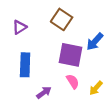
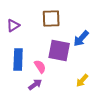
brown square: (62, 19) -> (51, 18), turned -36
pink semicircle: (73, 81) -> (40, 66), moved

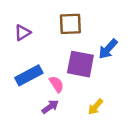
blue rectangle: (18, 59) -> (29, 75), turned 60
yellow arrow: (82, 80) -> (95, 107), moved

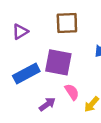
purple square: (80, 64) -> (58, 62), moved
pink semicircle: (57, 84) -> (72, 92), moved

